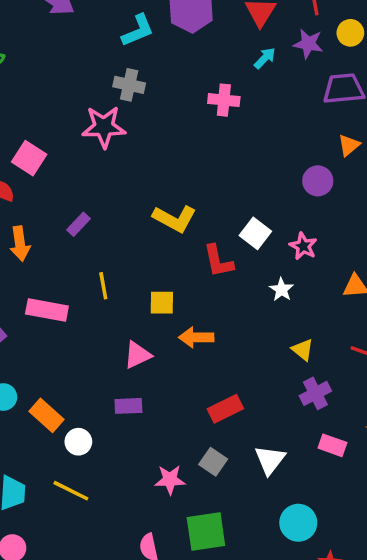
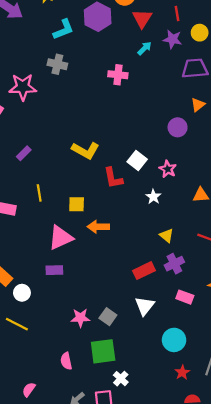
pink star: (104, 127) -> (23, 87), moved
pink triangle: (137, 355) -> (61, 238), size x1.4
red rectangle: (225, 409) -> (144, 271), moved
gray square: (213, 462) -> (108, 317), moved
cyan circle: (298, 523) -> (174, 340), moved

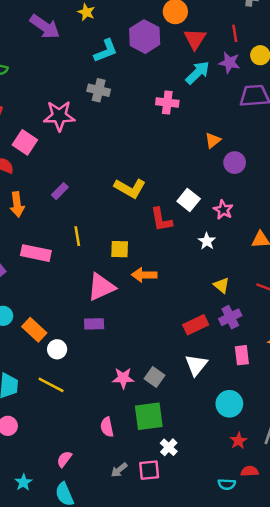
cyan arrow: (145, 48) -> (198, 73), size x1.5
orange triangle: (198, 105) -> (213, 140), moved
pink rectangle: (185, 297) -> (242, 355), turned 63

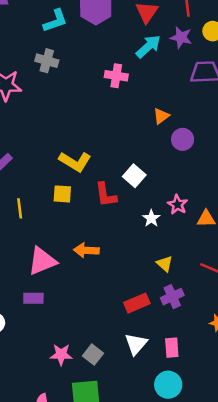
pink star: (223, 210) -> (178, 205), moved
yellow square: (120, 249) -> (62, 194), moved
pink rectangle: (242, 355) -> (172, 348), moved

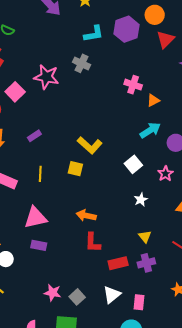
cyan arrow: (148, 46) -> (150, 130), moved
orange triangle: (161, 116) -> (153, 100), moved
red L-shape: (106, 195) -> (93, 243), moved
pink star: (178, 205) -> (165, 174), moved
pink triangle: (42, 261) -> (35, 218), moved

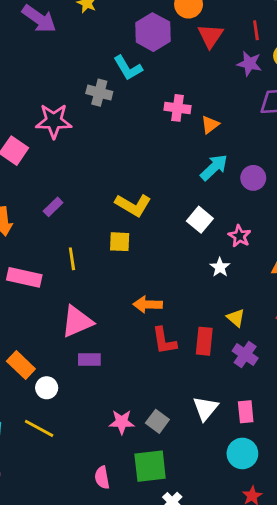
cyan L-shape: (94, 34) -> (128, 68), moved, turned 80
pink star: (165, 174) -> (240, 236), moved
red rectangle: (118, 263) -> (204, 341), moved, turned -60
purple cross: (146, 263) -> (245, 355), turned -30

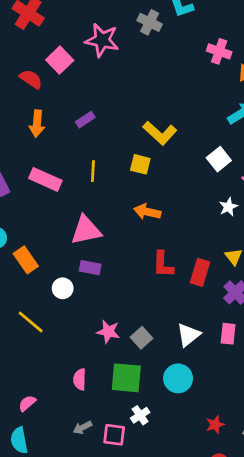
orange arrow: (148, 304) -> (147, 212), moved
white circle: (47, 388) -> (63, 288), moved
pink rectangle: (246, 412) -> (228, 334), moved
cyan circle: (242, 453) -> (178, 378), moved

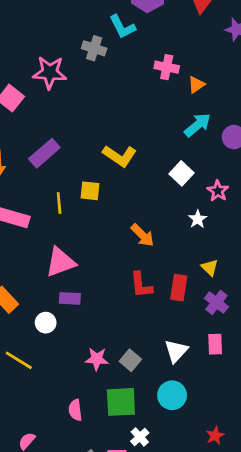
purple rectangle: (85, 120) -> (44, 153), size x1.6
yellow square: (140, 164) -> (90, 191), moved
orange arrow: (147, 212) -> (142, 235), moved, turned -140

